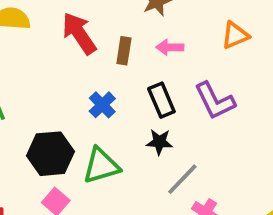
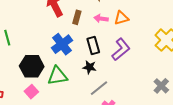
orange triangle: (235, 35) -> (121, 18), moved
purple L-shape: (215, 101) -> (121, 49), turned -110
blue cross: (102, 105) -> (62, 44), size x1.5

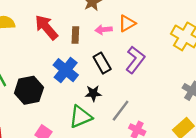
black hexagon: (32, 66) -> (29, 90), moved
black star: (89, 67) -> (93, 93), moved
green triangle: (57, 76) -> (80, 117), moved

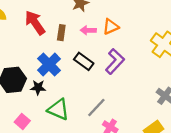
black rectangle: (102, 63) -> (84, 61), turned -30
black star: (93, 93) -> (38, 87), moved
green triangle: (80, 117) -> (58, 109), turned 40

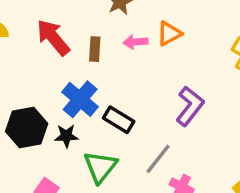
black rectangle: (84, 61) -> (119, 120), moved
purple L-shape: (115, 61) -> (190, 106), moved
green triangle: (58, 109) -> (100, 167), turned 50

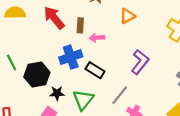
pink arrow: (135, 42) -> (97, 38), moved
blue cross: (80, 99) -> (71, 57), turned 30
black star: (66, 136) -> (57, 93), moved

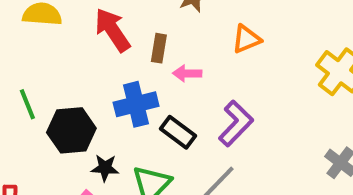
purple L-shape: (140, 62) -> (236, 124), moved

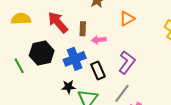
black hexagon: (71, 130) -> (42, 53), moved
black rectangle: (178, 132) -> (98, 70), turned 36
black star: (105, 168) -> (68, 87), moved

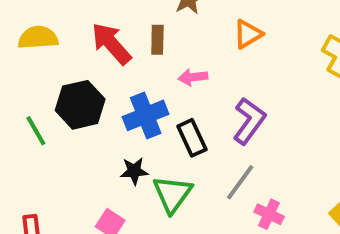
brown rectangle: (83, 29) -> (157, 40), moved

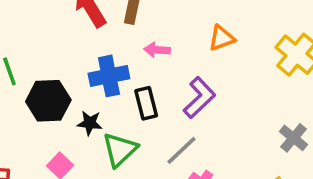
orange triangle: (248, 34) -> (222, 38), moved
black hexagon: (80, 105) -> (48, 101), moved

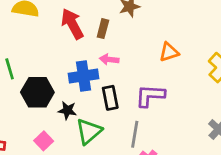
pink arrow: (157, 50) -> (109, 59), moved
purple L-shape: (199, 98) -> (150, 96), turned -136
gray line: (181, 150) -> (135, 134), turned -40

